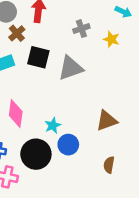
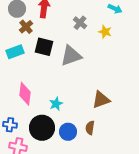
gray cross: (81, 29) -> (80, 23), turned -32
blue circle: (68, 145) -> (68, 132), moved
brown semicircle: (109, 165) -> (90, 128), moved

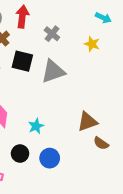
gray cross: (80, 23) -> (52, 34), moved
black circle: (42, 128) -> (20, 154), size x0.6
brown semicircle: (90, 128) -> (101, 143), moved, turned -64

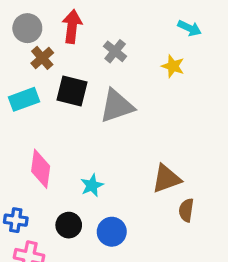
brown semicircle: (101, 143) -> (186, 210), turned 63

